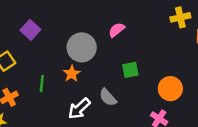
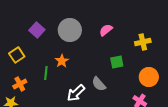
yellow cross: (180, 17) -> (143, 42), moved
gray circle: (82, 47) -> (70, 30), moved
orange star: (72, 74) -> (62, 61), moved

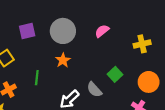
purple square: (37, 30) -> (27, 31), turned 35
orange star: (62, 61) -> (63, 60), moved
green square: (117, 62) -> (115, 74), moved, turned -32

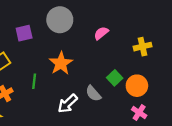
gray circle: (63, 31) -> (60, 20), moved
orange star: (63, 60) -> (61, 63), size x1.5
orange circle: (149, 82) -> (137, 86), moved

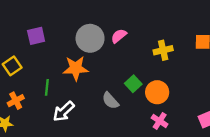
gray circle: (60, 20) -> (90, 38), moved
orange star: (61, 63) -> (76, 68), turned 30
white arrow: (68, 104) -> (64, 111), moved

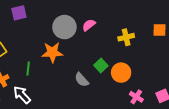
purple square: (36, 36) -> (19, 13), moved
white arrow: (64, 111) -> (22, 95), moved, turned 90
pink cross: (160, 121) -> (136, 97), moved

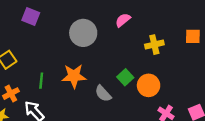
purple square: (19, 13) -> (31, 17), turned 35
pink semicircle: (89, 25) -> (123, 20), moved
orange star: (52, 52) -> (74, 76), moved

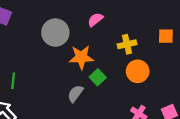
orange star: (74, 76) -> (81, 57), moved
orange circle: (149, 85) -> (138, 71), moved
gray semicircle: (103, 94) -> (75, 94), turned 78

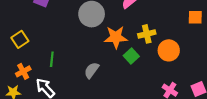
yellow cross: (127, 44) -> (147, 34), moved
gray semicircle: (75, 94) -> (92, 70), moved

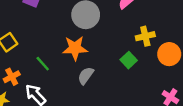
orange star: (116, 37) -> (75, 48), moved
green line: (52, 59) -> (43, 64), turned -48

